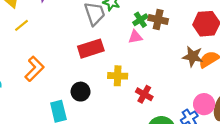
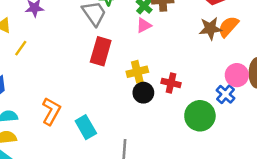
red rectangle: (91, 49) -> (101, 51), turned -40
orange L-shape: (34, 69) -> (51, 111), moved
black circle: (81, 92) -> (143, 93), moved

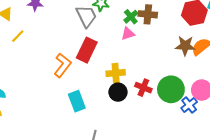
orange L-shape: (51, 111) -> (63, 65), moved
green circle: (200, 116) -> (171, 89), moved
cyan rectangle: (86, 127) -> (77, 101), moved

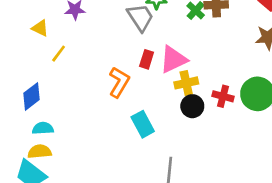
pink triangle: (128, 34) -> (173, 59), moved, size x1.6
red rectangle: (87, 50) -> (147, 59), size x0.6

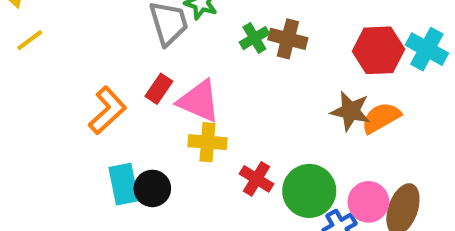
pink triangle: (173, 59) -> (199, 101), turned 32
black circle: (192, 106) -> (152, 188), moved

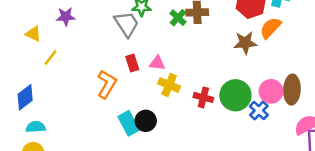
red rectangle: (159, 89) -> (132, 63), turned -35
pink triangle: (199, 101) -> (157, 63), size x0.6
orange semicircle: (381, 118) -> (270, 28), moved
yellow cross: (207, 142) -> (169, 85), turned 35

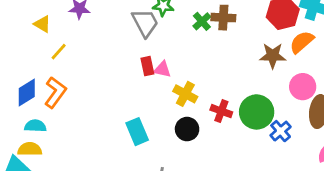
pink triangle: (157, 63) -> (162, 69), moved
orange L-shape: (107, 84) -> (55, 92), moved
pink circle: (271, 91) -> (303, 87), moved
black circle: (146, 121) -> (187, 129), moved

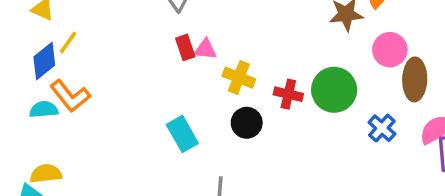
blue diamond: (27, 92) -> (44, 61), moved
orange L-shape: (55, 92) -> (70, 96), turned 112
cyan semicircle: (35, 126) -> (44, 109), moved
blue cross: (281, 131) -> (382, 128), moved

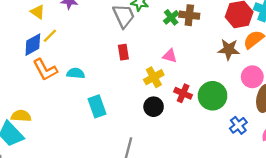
pink triangle: (205, 49) -> (170, 56), moved
yellow cross: (239, 78) -> (154, 77), turned 30
cyan semicircle: (44, 109) -> (76, 73), moved
cyan rectangle: (182, 134) -> (97, 106), moved

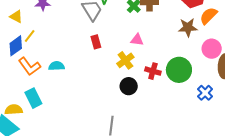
cyan rectangle: (97, 106) -> (33, 98), moved

